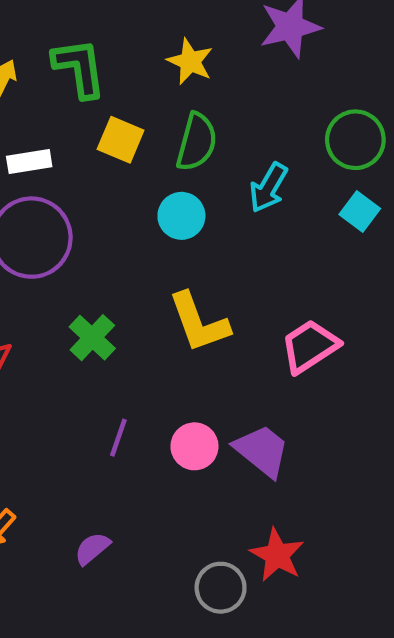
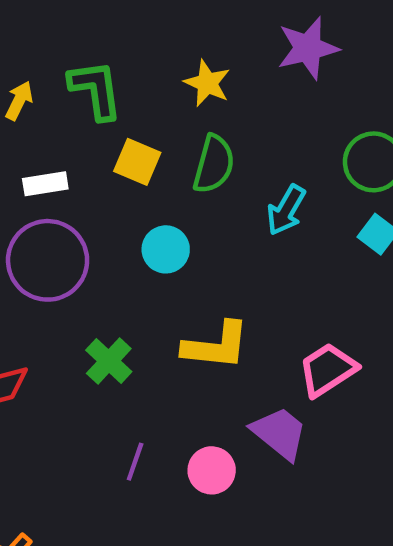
cyan circle: (181, 216) -> (166, 249), moved
yellow L-shape: (199, 322) -> (216, 346), turned -64
purple trapezoid: (262, 451) -> (279, 433), moved

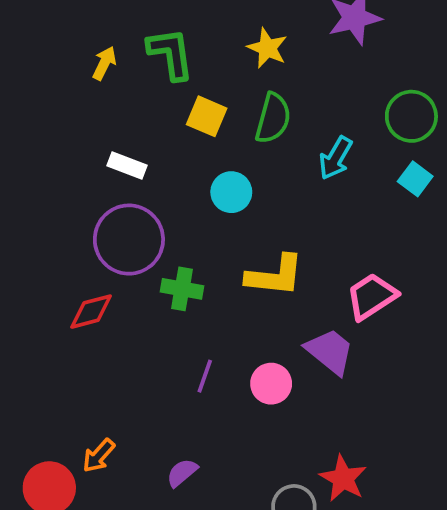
white rectangle: (45, 184) -> (127, 166), moved, turned 30
purple circle: (48, 260) -> (129, 240), moved
green cross: (109, 361) -> (182, 289), turned -33

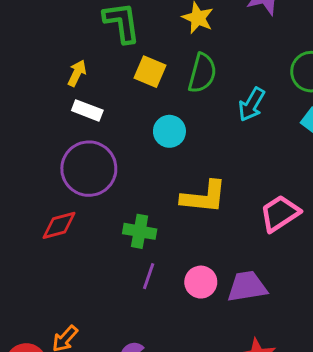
yellow arrow: (104, 63) -> (77, 73), moved
green cross: (182, 289) -> (140, 231), moved
purple trapezoid: (330, 351) -> (247, 287), moved, turned -48

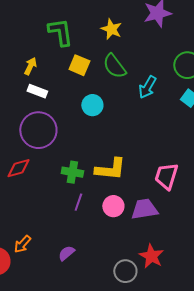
green semicircle: (202, 73) -> (114, 66), turned 128
yellow L-shape: (204, 197) -> (110, 169), moved
pink trapezoid: (280, 213) -> (166, 176), moved, turned -40

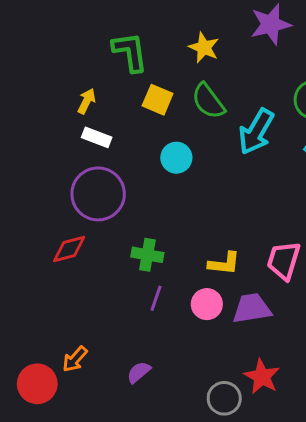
cyan arrow: (147, 87) -> (256, 132), size x1.4
yellow L-shape: (110, 169) -> (224, 264), moved, size x0.7

